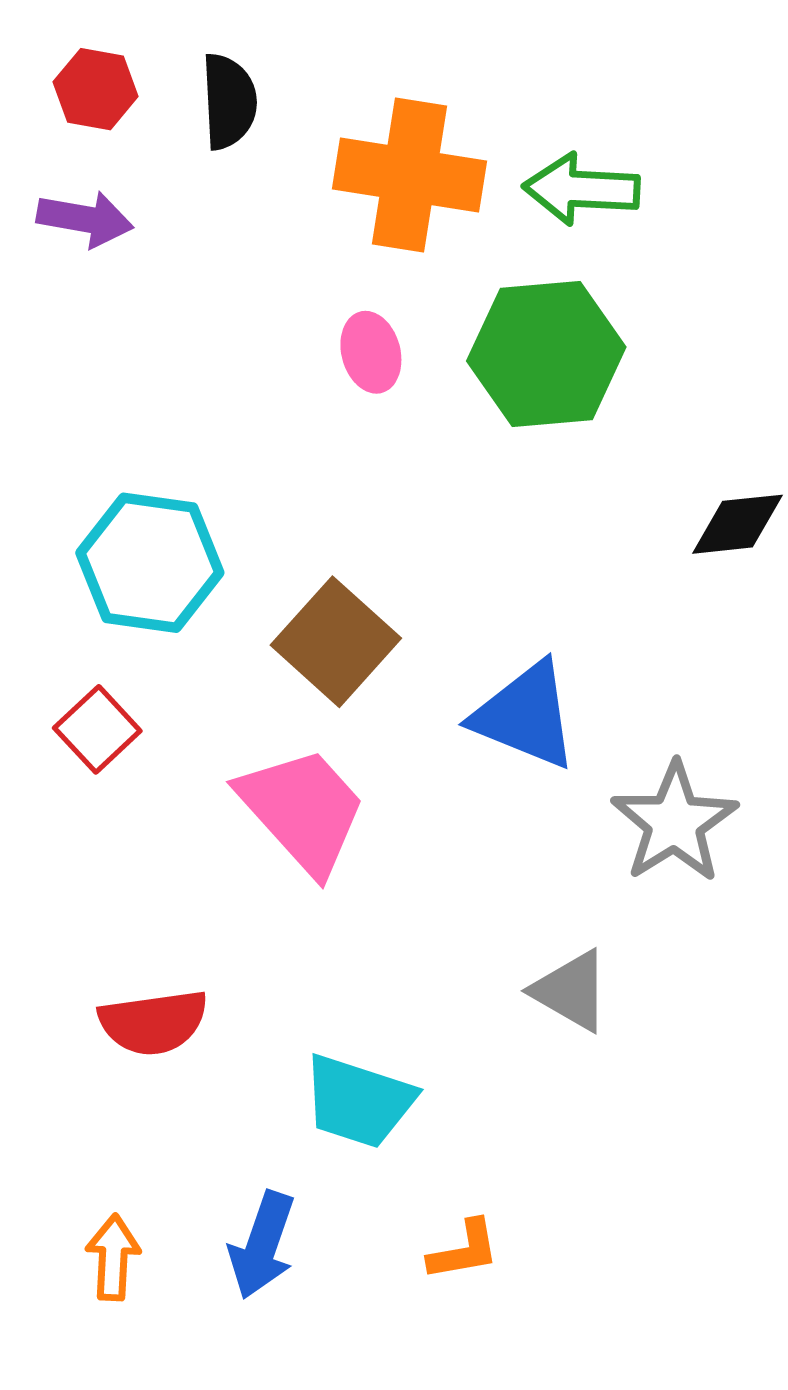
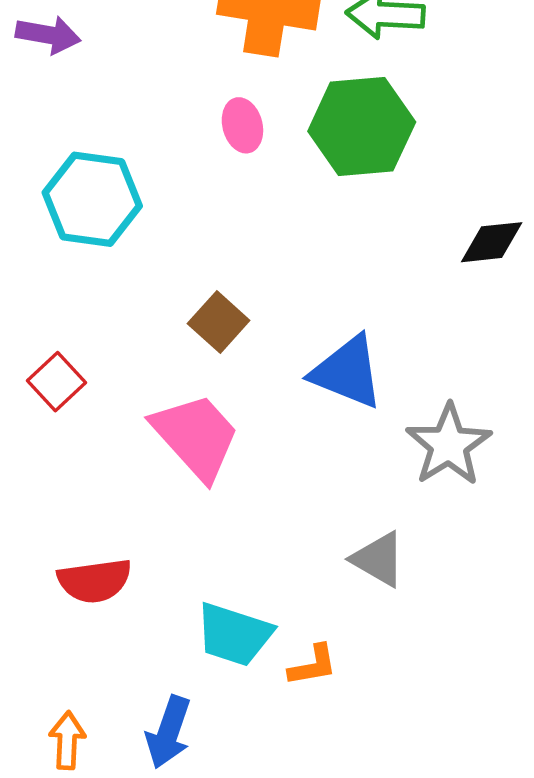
cyan hexagon: (150, 563) -> (92, 199), moved
brown square: (336, 642) -> (219, 322), size x0.7
orange L-shape: (464, 1250) -> (313, 665), moved

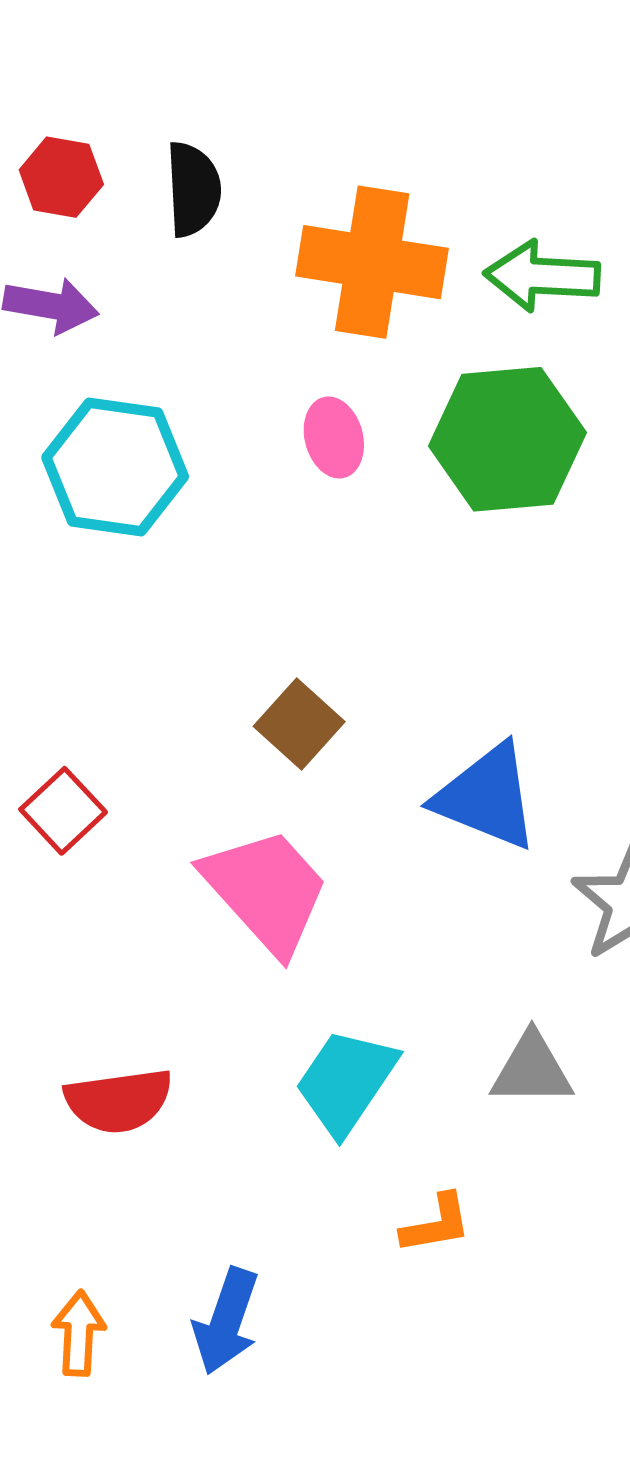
cyan hexagon: (92, 199) -> (115, 467), moved
gray triangle: (378, 559) -> (532, 1069), turned -30
cyan trapezoid: (234, 634) -> (346, 1082), moved, turned 106

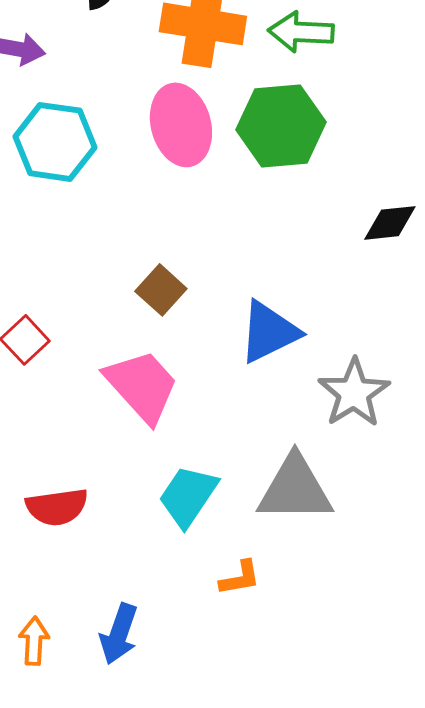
pink ellipse: (334, 437) -> (181, 125), size x1.8
blue triangle: (487, 797) -> (269, 332), turned -48
gray triangle: (532, 1069) -> (295, 489), size x1.6

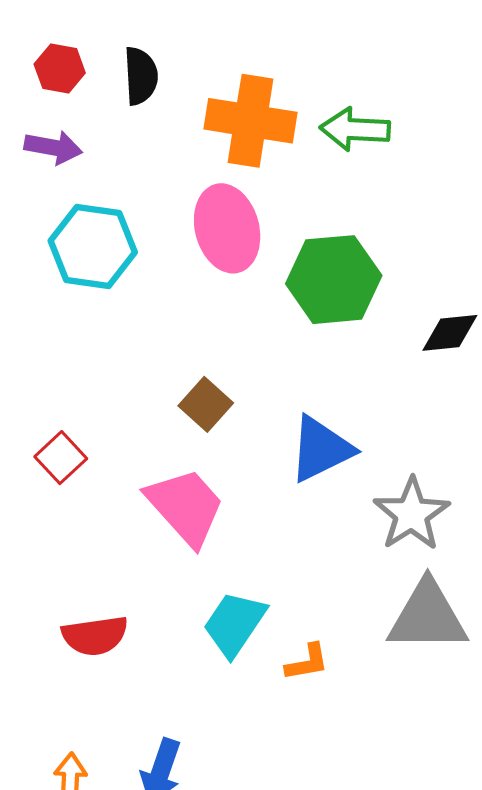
green hexagon: (281, 126) -> (334, 280), moved
gray triangle: (295, 489) -> (428, 616), moved
orange L-shape: (240, 578) -> (307, 662), moved

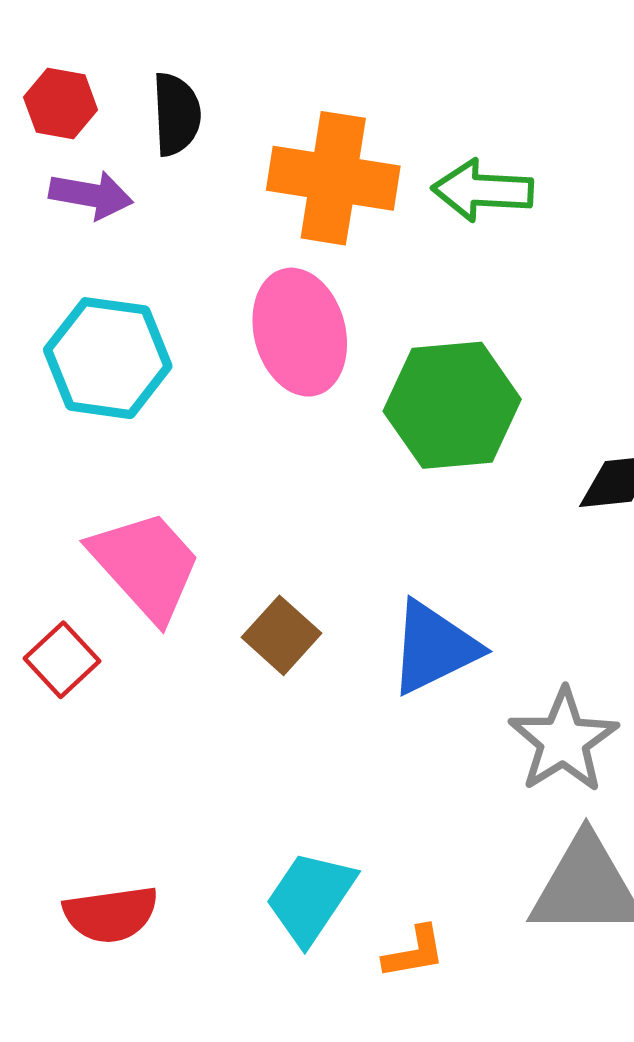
purple arrow: (53, 147) -> (91, 195), moved
brown square: (206, 404) -> (281, 635), moved
pink trapezoid: (185, 507) -> (146, 565), moved

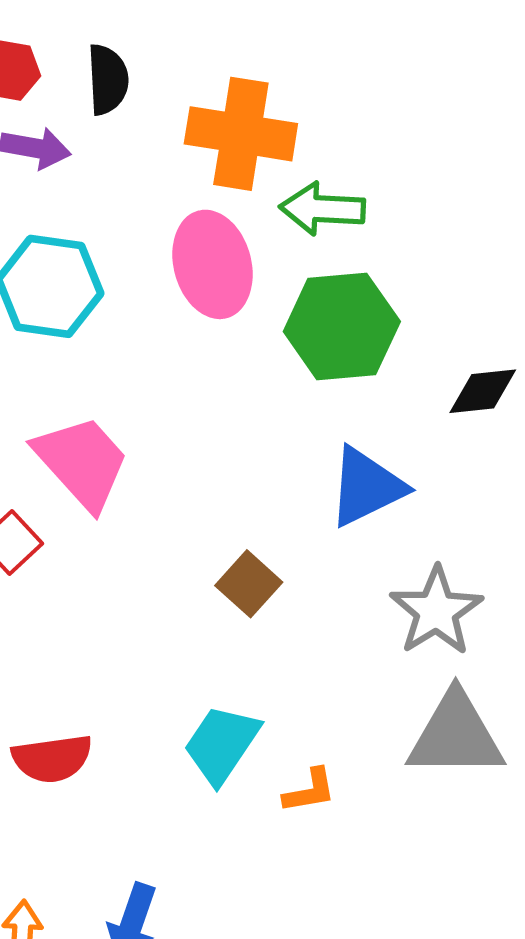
green arrow: (483, 190) -> (322, 209), moved
brown square: (281, 635) -> (249, 584), moved
blue triangle: (434, 648) -> (366, 487), moved

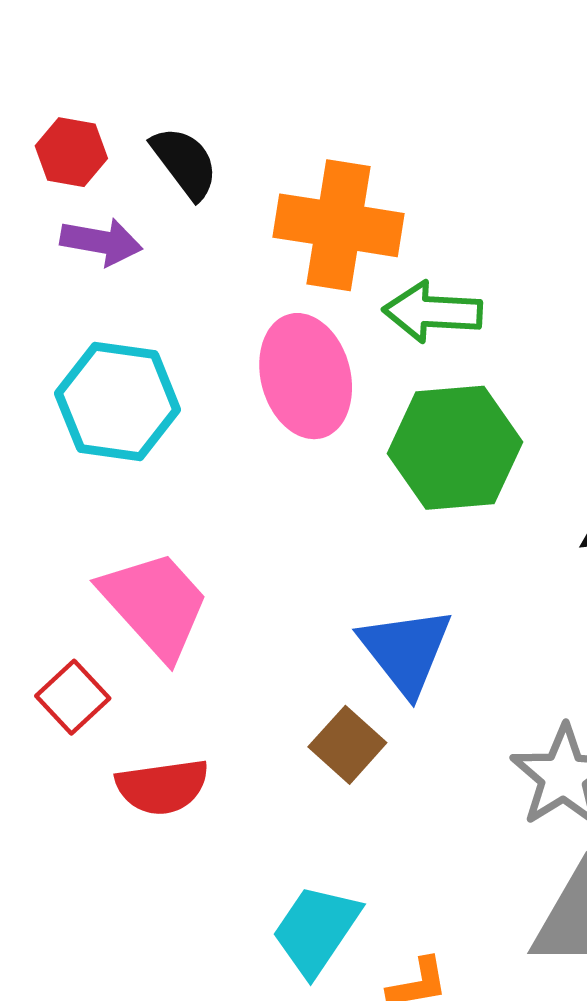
black semicircle: (108, 79) -> (185, 163), turned -34
blue triangle: (366, 487) -> (406, 651), moved, turned -42
red semicircle: (52, 758) -> (162, 787), moved

